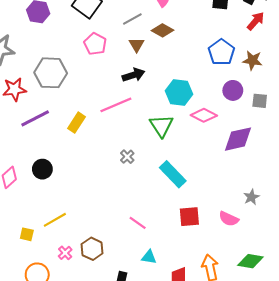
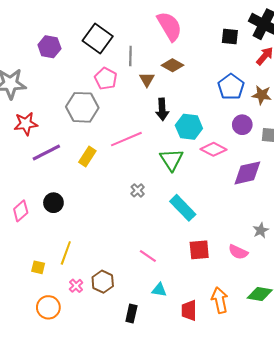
gray line: (132, 19) -> (130, 56), moved, turned -60
gray hexagon: (51, 73) -> (82, 107), moved
black arrow: (133, 75) -> (162, 109), moved, turned 105
yellow line: (55, 220) -> (66, 253), turned -40

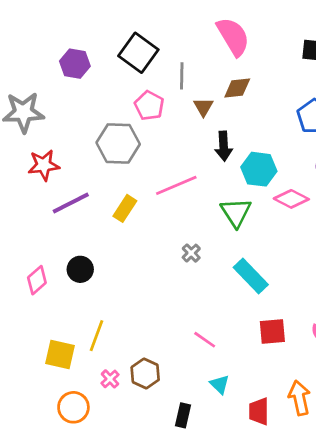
brown diamond: (172, 65) -> (237, 88), turned -35
yellow square: (38, 267) -> (60, 355), size x1.6
cyan triangle: (159, 290) -> (220, 384), turned 35

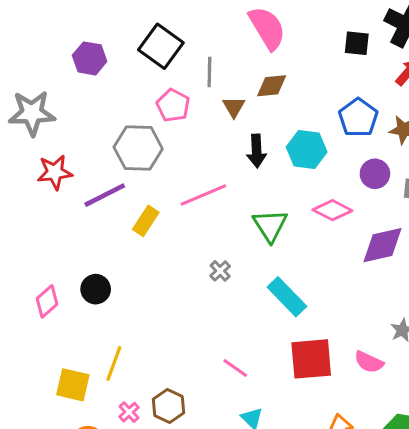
cyan hexagon: (259, 169) -> (307, 149), moved
purple line: (71, 203) -> (105, 195), moved
red square: (272, 332) -> (311, 359), size x1.4

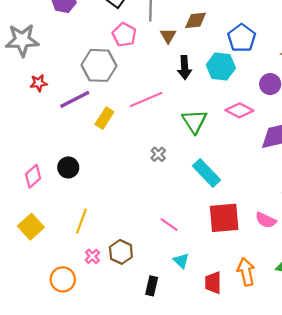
blue pentagon: (358, 118) -> (242, 38), moved
red star: (55, 172) -> (39, 83), size x0.7
yellow square: (73, 385) -> (31, 227), moved, turned 35

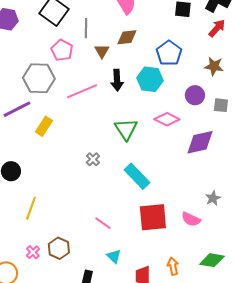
pink line: (146, 99) -> (82, 91), moved
yellow line: (81, 221) -> (31, 208), moved
orange arrow: (246, 272) -> (173, 266), size x0.7

